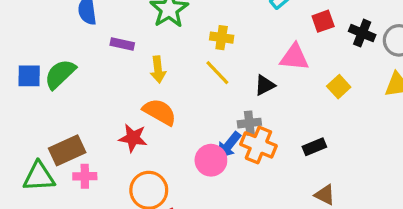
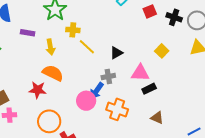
yellow cross: (222, 38) -> (73, 30), moved
pink triangle: (294, 57) -> (140, 73), moved
orange cross: (258, 145) -> (117, 109), moved

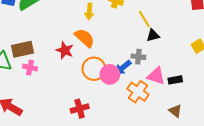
yellow line: (87, 47) -> (144, 19), moved
pink triangle: (140, 73) -> (156, 76), moved
orange circle: (49, 121) -> (94, 69), moved

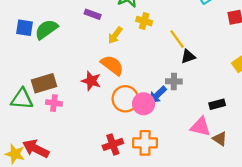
yellow arrow: (89, 12) -> (115, 35), turned 35
pink triangle: (156, 76) -> (201, 127), moved
orange cross: (138, 92) -> (145, 143), moved, turned -30

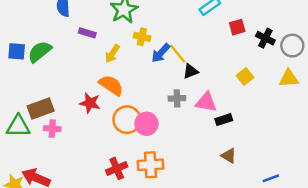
blue arrow: (158, 95) -> (161, 53), moved
pink triangle: (201, 127) -> (206, 102), moved

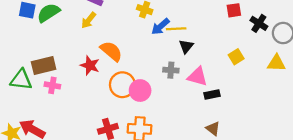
yellow arrow: (112, 54) -> (89, 20), moved
yellow line: (178, 54) -> (176, 29), turned -60
black triangle: (190, 71) -> (186, 46), turned -35

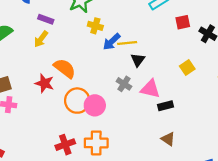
gray cross: (171, 70) -> (124, 84), turned 32

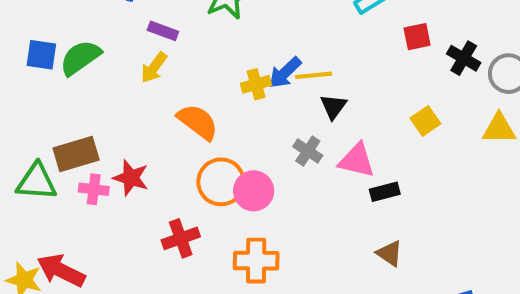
yellow cross: (95, 26) -> (256, 84), moved, turned -32
red star: (44, 83) -> (131, 178), moved
red cross: (65, 145) -> (181, 238), moved

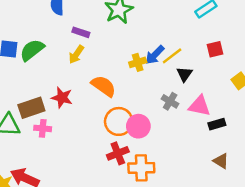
red square: (417, 37) -> (215, 49), moved
yellow line: (314, 75) -> (172, 56), turned -30
red star: (131, 178) -> (62, 98), moved
red cross: (181, 238) -> (118, 153), moved

